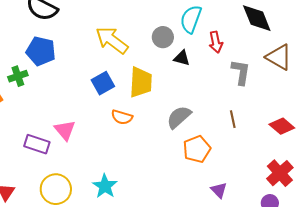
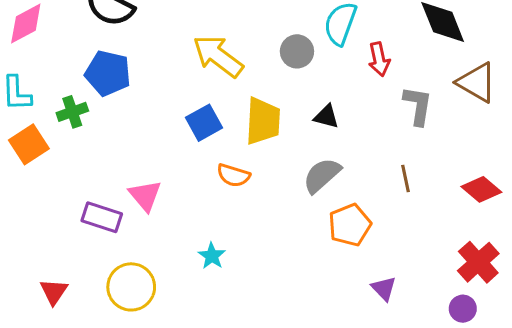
black triangle: (182, 58) -> (326, 116), moved
cyan star: (105, 186) -> (212, 256), moved, size x0.7

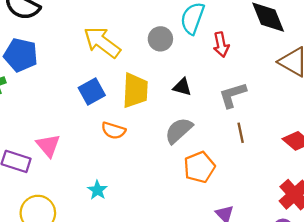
gray L-shape: (418, 106) -> (233, 95), moved, turned -116

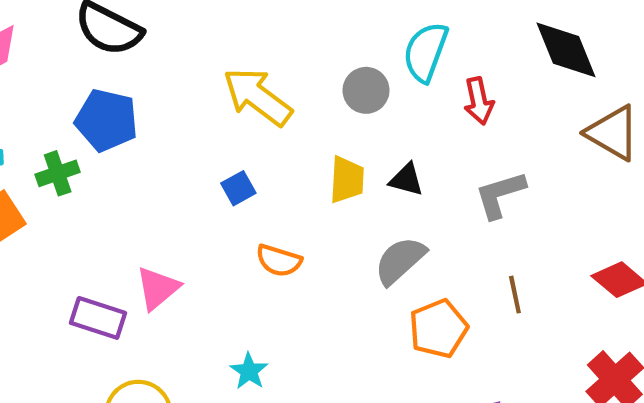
yellow trapezoid: (135, 90) -> (347, 180), moved, size x0.7
blue square: (92, 92) -> (238, 188), size x0.7
brown line: (241, 133) -> (515, 295), moved
pink triangle: (48, 145) -> (158, 288), turned 30

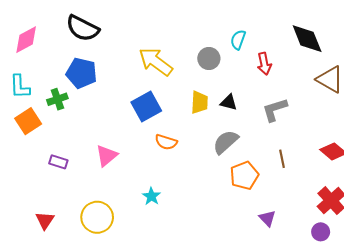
cyan semicircle: (426, 52) -> (238, 40), size x0.7
blue square: (238, 188) -> (146, 107), size x1.8
purple rectangle: (98, 318) -> (58, 162), moved, size x0.7

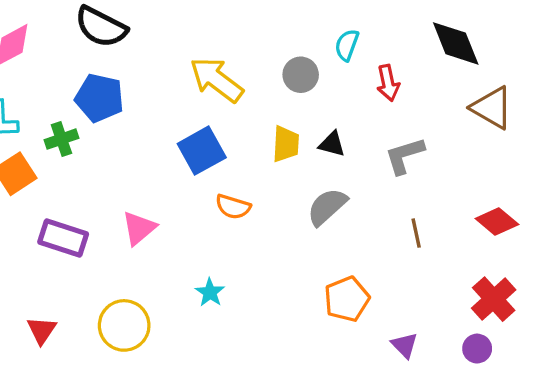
purple rectangle: (58, 162) -> (63, 238), size x1.6
orange pentagon: (244, 175) -> (347, 299), moved
purple triangle: (267, 218) -> (405, 345), moved

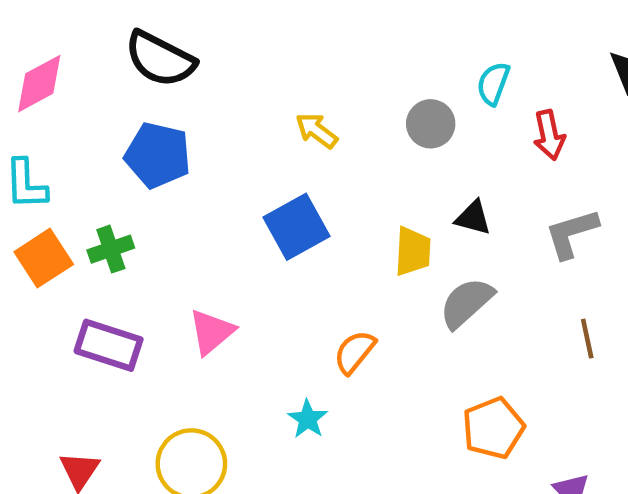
yellow arrow: (217, 80) -> (317, 131), size x0.6
green cross: (61, 139) -> (111, 249), moved
yellow trapezoid: (286, 144) -> (413, 251), moved
orange semicircle: (233, 207) -> (355, 352), moved, turned 112

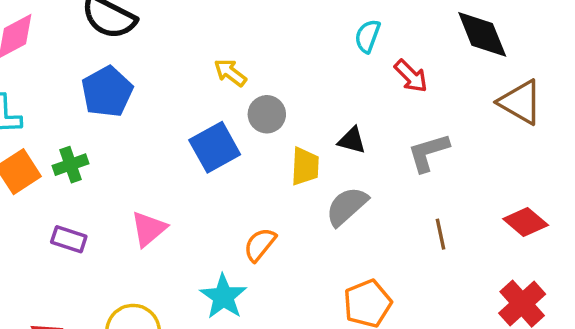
gray circle: (431, 124) -> (267, 114), moved
red arrow: (549, 135) -> (411, 76), turned -33
blue pentagon: (158, 155) -> (107, 92), turned 30
purple rectangle: (109, 345) -> (69, 239), size x0.7
cyan star: (308, 419) -> (223, 297), size x1.5

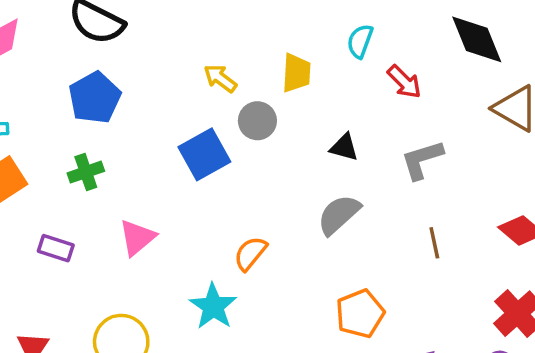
green cross: (71, 165) -> (86, 172), moved
yellow trapezoid: (305, 166) -> (296, 73), moved

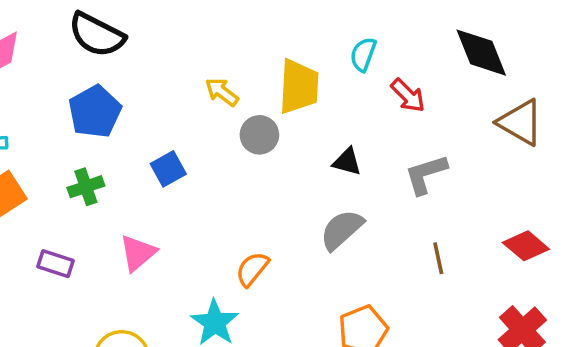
yellow trapezoid: (296, 73) -> (299, 87), size x1.4
blue square: (204, 154) -> (168, 169), moved, size x0.7

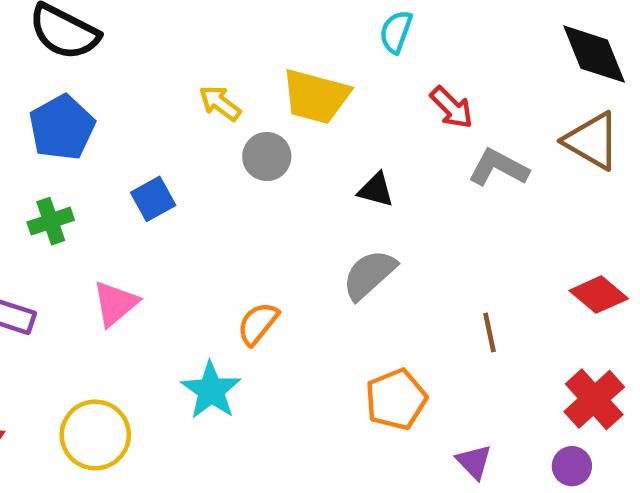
black diamond: (481, 53) -> (594, 54), moved
cyan semicircle: (363, 54) -> (396, 32), moved
yellow trapezoid: (299, 87) -> (316, 96), turned 102
gray L-shape: (426, 174) -> (498, 168), moved, turned 45
brown line: (438, 258) -> (490, 332), moved

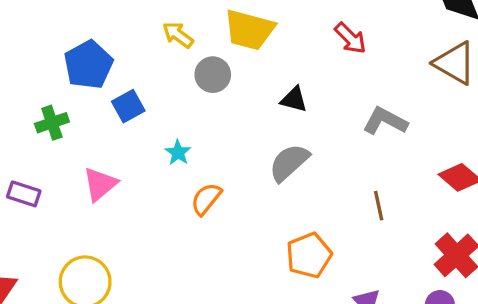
blue pentagon: (62, 128) -> (88, 65), moved
gray L-shape: (498, 168) -> (385, 121), moved
cyan star: (211, 390) -> (178, 153), moved, size x0.6

